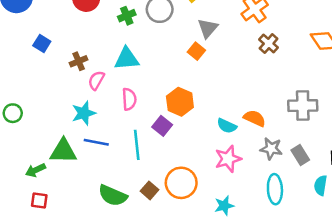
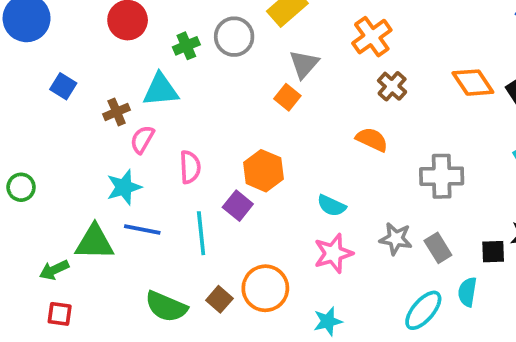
cyan triangle: (127, 59) -> (161, 90), moved
orange semicircle: (255, 118) -> (372, 139), moved
cyan ellipse: (275, 189) -> (423, 310), moved, turned 44

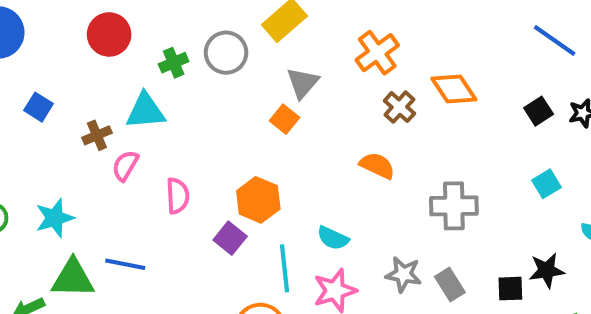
orange diamond: (473, 83) -> (454, 89), moved
cyan star: (124, 187) -> (55, 218), moved
cyan line: (201, 233) -> (284, 268), moved

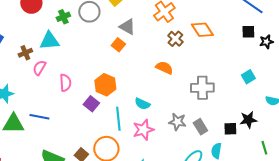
gray triangle: (303, 83) -> (127, 27), turned -42
black square: (539, 111) -> (248, 32), moved, turned 32

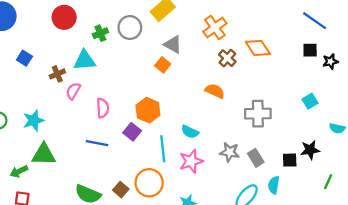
blue line: (39, 117) -> (97, 143), moved
green line: (264, 148) -> (328, 182), turned 40

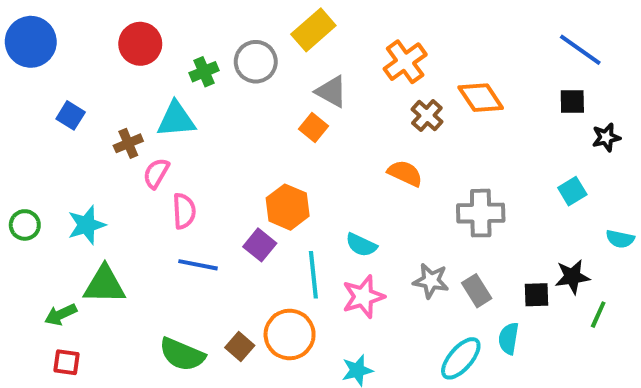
black star: (330, 62) -> (606, 137), moved
pink semicircle: (103, 108) -> (184, 211), moved
green line: (328, 182) -> (598, 315), moved

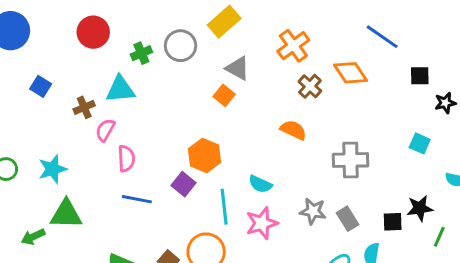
blue line: (580, 50) -> (382, 37), moved
cyan square: (572, 191) -> (420, 143), turned -35

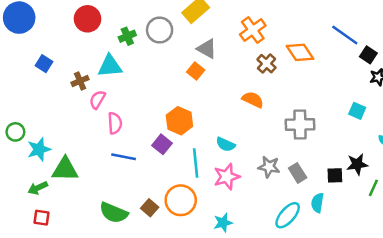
blue line: (382, 37) -> (345, 35), moved
black square: (420, 76) -> (368, 55), moved, turned 35
cyan star: (53, 169) -> (39, 149), moved

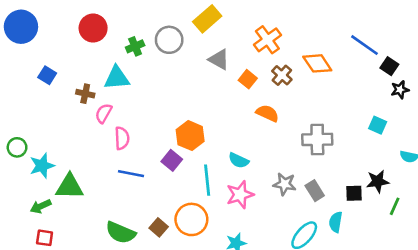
orange square: (196, 71) -> (248, 79), moved
brown cross: (80, 81) -> (85, 94), turned 35

